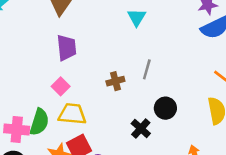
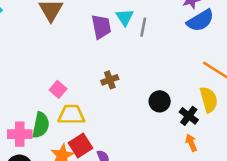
purple trapezoid: (66, 48) -> (101, 27), moved
gray line: (147, 69) -> (143, 27), moved
black cross: (141, 129) -> (189, 116), moved

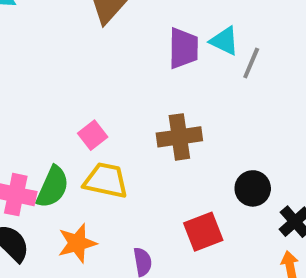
cyan triangle: (125, 17) -> (224, 41), turned -42
brown cross: (110, 80) -> (179, 137), size x1.5
red square: (81, 146) -> (203, 232), moved

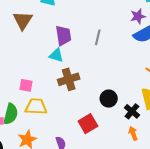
cyan triangle: (224, 41) -> (56, 55), moved
pink square: (93, 135) -> (26, 85), turned -32

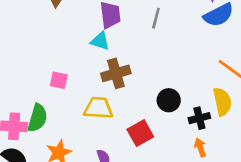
yellow trapezoid: (36, 107) -> (98, 108), moved
black cross: (132, 111) -> (199, 118), turned 35

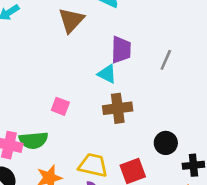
yellow trapezoid: (98, 108) -> (93, 165), moved
green semicircle: (38, 118) -> (33, 140), turned 60

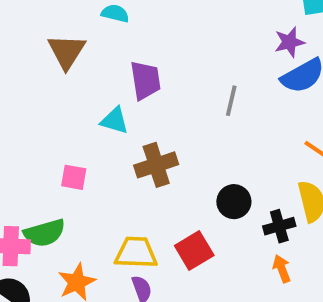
gray line: (166, 60) -> (231, 101), moved
cyan triangle: (107, 74) -> (115, 121), moved

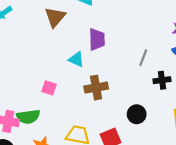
black cross: (279, 226) -> (162, 80), moved

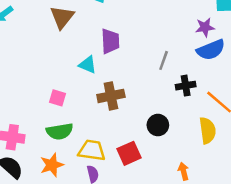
green semicircle: (28, 117) -> (60, 131), moved

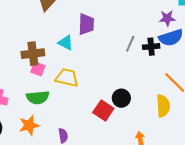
black cross: (186, 86) -> (151, 47), moved
brown cross: (111, 96) -> (33, 54), moved
yellow trapezoid: (92, 150) -> (67, 78), moved
red square: (129, 153) -> (103, 110), moved, turned -36

